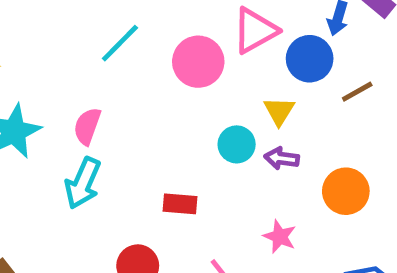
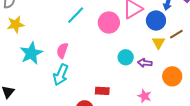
yellow triangle: (279, 111) -> (158, 43), moved
red rectangle: (180, 204) -> (102, 91), moved

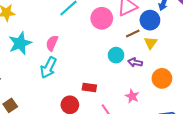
brown line: (176, 34) -> (133, 33), moved

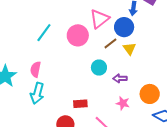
purple arrow: (135, 62) -> (120, 78), moved
orange circle: (162, 78) -> (150, 94), moved

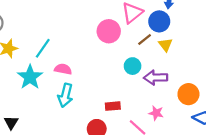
cyan line: (44, 33) -> (43, 48), moved
pink semicircle: (36, 69) -> (63, 69), turned 91
purple arrow: (120, 78) -> (156, 78), size x1.5
pink star: (123, 103) -> (156, 113), moved

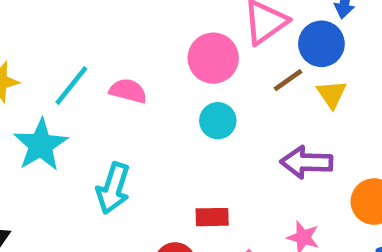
cyan circle: (133, 66) -> (218, 121), moved
pink semicircle: (63, 69) -> (128, 91), moved

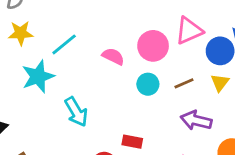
brown line: (288, 80) -> (184, 83), moved
pink semicircle: (128, 91) -> (113, 56), moved
cyan arrow: (113, 188) -> (76, 112), turned -60

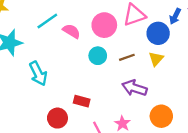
cyan line: (64, 44) -> (47, 21), moved

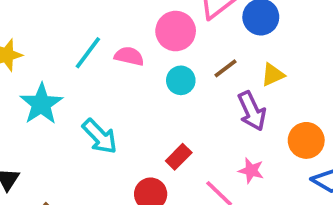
yellow triangle: (156, 59) -> (273, 75), moved, turned 42
purple arrow: (134, 88) -> (252, 111), turned -115
red rectangle: (82, 101) -> (179, 157), turned -42

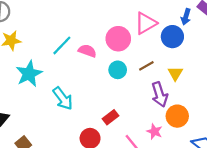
yellow triangle: (273, 75) -> (175, 73), turned -42
orange circle: (306, 140) -> (177, 116), moved

